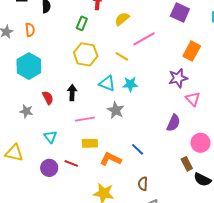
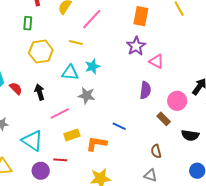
red semicircle: (48, 98) -> (16, 88), moved
cyan triangle: (50, 137) -> (32, 141), size x1.6
brown rectangle: (187, 164) -> (164, 119), moved
brown semicircle: (143, 184) -> (156, 151), moved

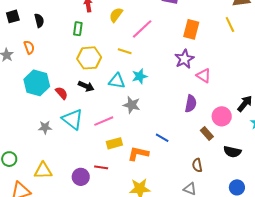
black arrow: (40, 92) -> (86, 86), moved, turned 126
cyan triangle: (32, 141) -> (73, 119), moved

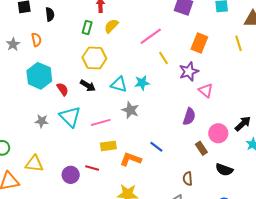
yellow semicircle: (116, 15) -> (111, 26), moved
yellow line: (125, 51) -> (164, 58), moved, turned 32

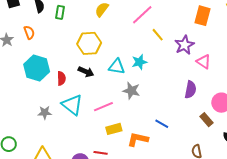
green rectangle: (87, 28) -> (60, 12), moved
orange rectangle: (199, 43) -> (202, 16), moved
red semicircle: (63, 89) -> (61, 78), turned 40

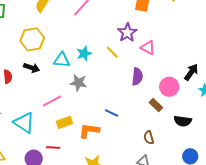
yellow line: (158, 35) -> (112, 52), moved
cyan triangle: (72, 105) -> (24, 123), moved

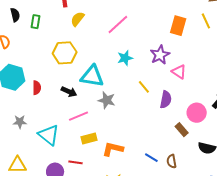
yellow line: (112, 52) -> (144, 87), moved
cyan star: (84, 54) -> (125, 58), moved
cyan triangle: (62, 60) -> (92, 76), size x1.4
black arrow: (32, 68) -> (69, 92), moved
blue line: (112, 113) -> (151, 158), moved

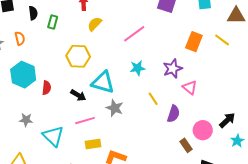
yellow line: (206, 21) -> (222, 40), turned -35

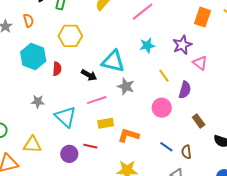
yellow hexagon: (78, 56) -> (70, 36), moved
pink circle: (203, 130) -> (162, 108), moved

